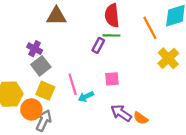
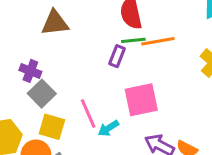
orange line: (150, 28) -> (158, 41), moved, turned -65
pink square: (112, 79) -> (141, 100), size x1.6

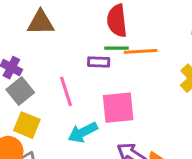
purple rectangle: (117, 56) -> (99, 62), turned 65
pink line: (88, 114) -> (66, 91), moved
cyan arrow: (108, 128) -> (83, 132), size x1.4

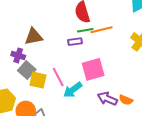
brown triangle: (41, 23) -> (34, 37), moved
pink line: (66, 91) -> (58, 77), moved
yellow square: (27, 125) -> (38, 80), moved

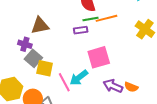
pink line: (58, 77) -> (64, 82), moved

